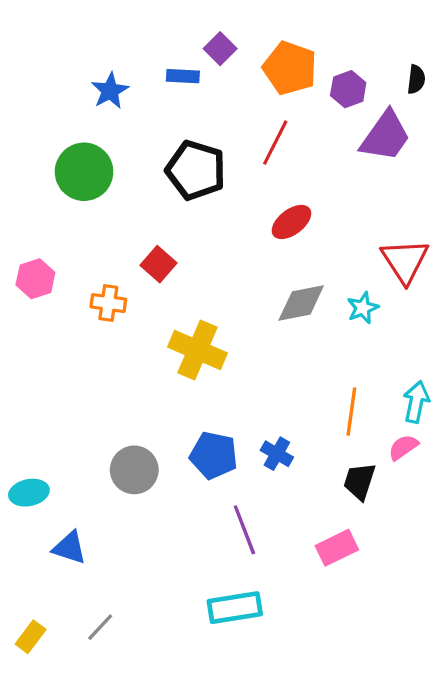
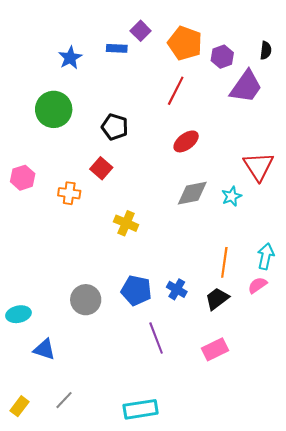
black pentagon: (196, 170) -> (115, 127), moved, size x0.7
yellow cross: (197, 350) -> (126, 223), size x0.7
black trapezoid: (359, 481) -> (217, 299), moved, turned 35
cyan rectangle: (235, 608) -> (141, 409), moved

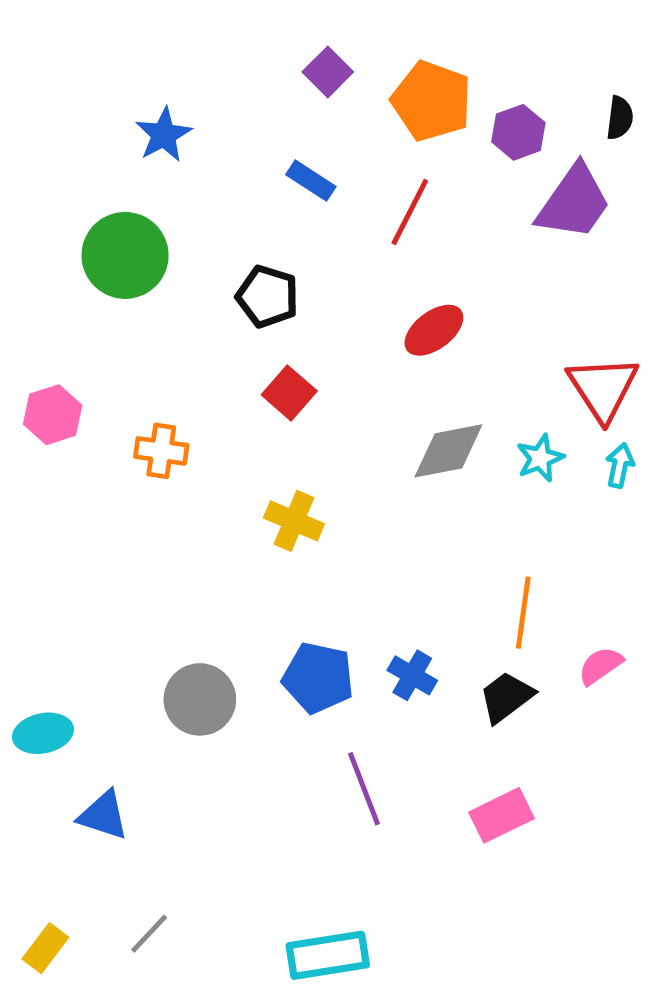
blue rectangle: (117, 48) -> (311, 181), moved, turned 30
red square: (101, 168) -> (289, 393), moved
cyan arrow: (266, 256) -> (620, 465), moved, size x0.7

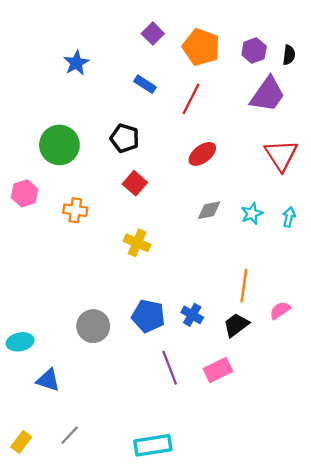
purple hexagon: (518, 132) -> (254, 50), moved
green circle: (125, 255) -> (59, 145), moved
red triangle: (603, 388) -> (281, 155), moved
gray diamond: (448, 451) -> (209, 210), size x0.7
pink rectangle: (502, 815) -> (218, 370), moved

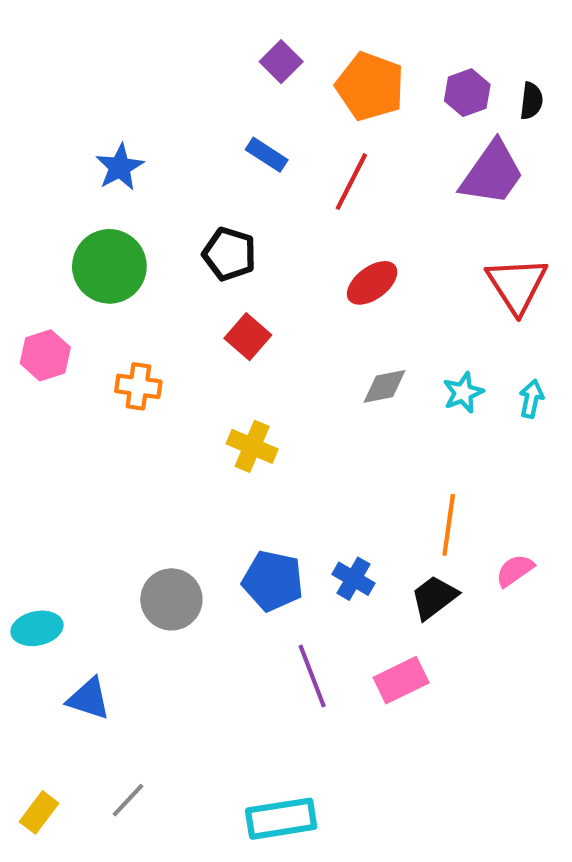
blue star: (76, 63) -> (120, 167), moved

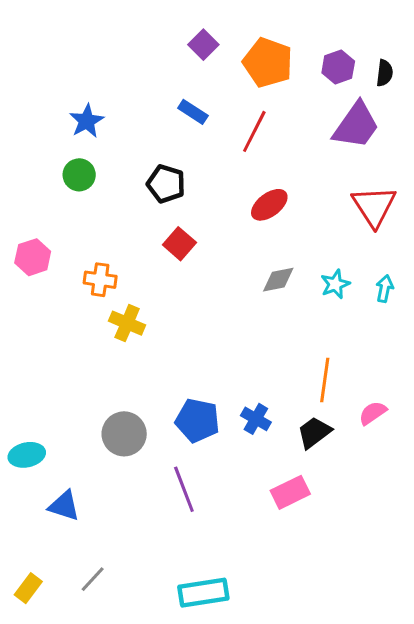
green circle: (109, 266) -> (79, 175), moved, size x0.6
yellow cross: (252, 446) -> (127, 323), moved
purple line: (312, 676) -> (184, 489), moved

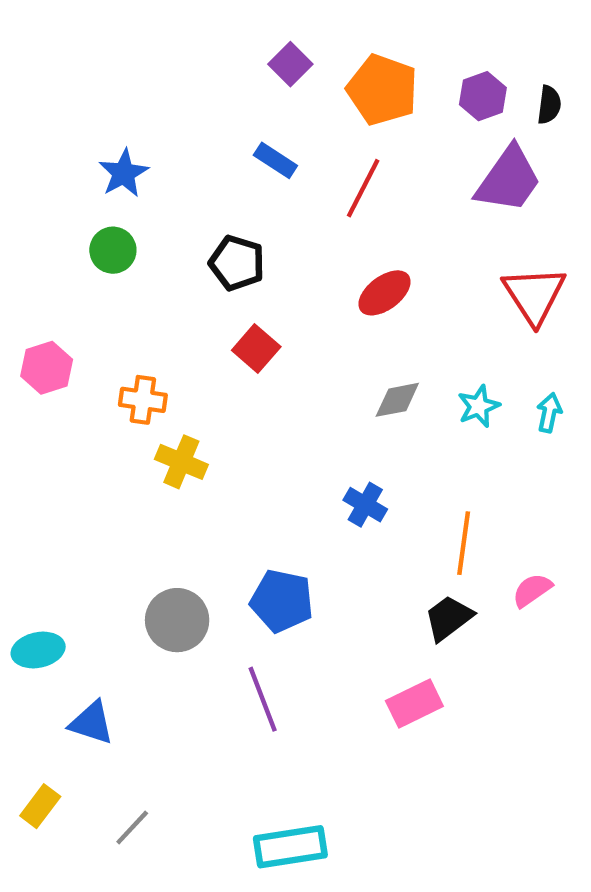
blue cross: (256, 419) -> (365, 505), moved
yellow rectangle: (28, 588) -> (40, 806), moved

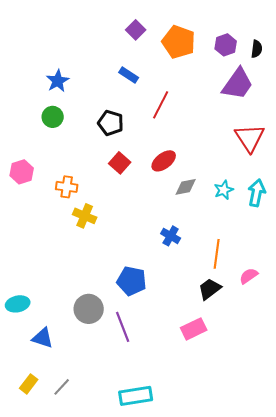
red line: (363, 188) -> (161, 105), moved
red ellipse: (385, 293) -> (164, 161), moved
cyan arrow: (549, 413) -> (257, 193), size x1.5
gray circle: (177, 620) -> (89, 309), moved
yellow rectangle: (40, 806) -> (29, 384), moved

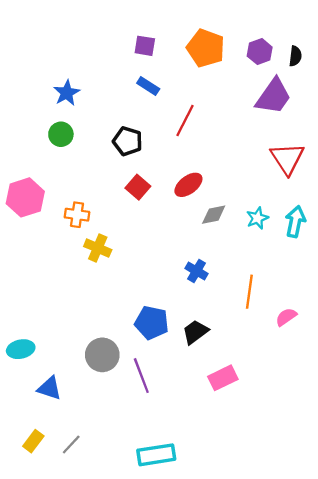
purple square: (136, 30) -> (145, 46), moved, turned -36
pink hexagon: (22, 172) -> (25, 197), size x1.4
black trapezoid: (210, 289) -> (195, 332), moved

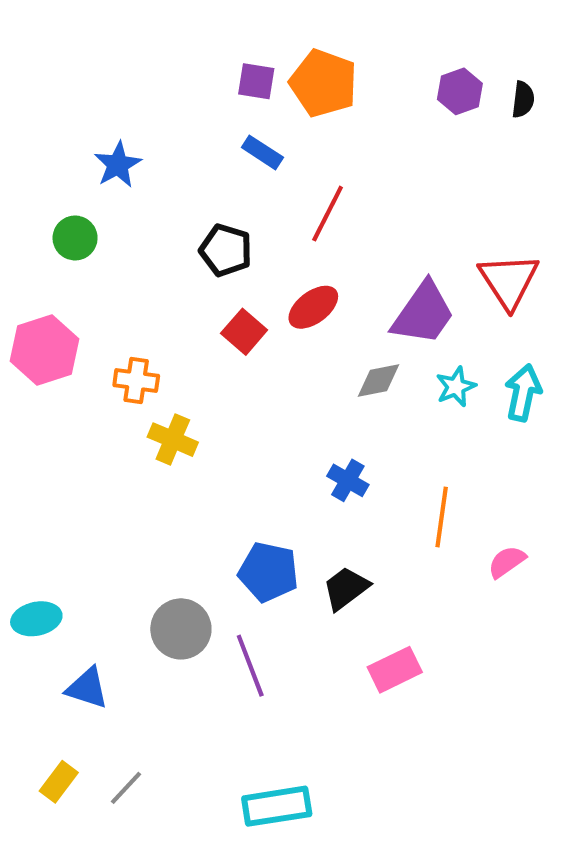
orange pentagon: (206, 48) -> (323, 83), moved
purple trapezoid: (273, 96) -> (423, 313), moved
green circle: (61, 134) -> (75, 238), moved
red ellipse: (188, 185) -> (313, 307), moved

